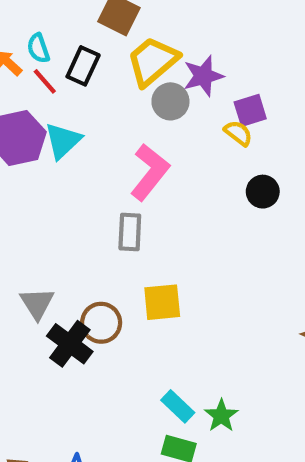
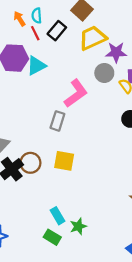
gray circle: (170, 101) -> (104, 73), moved

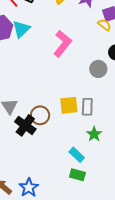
gray circle: (104, 73) -> (98, 69), moved
gray rectangle: (57, 121) -> (87, 107), moved
green star: (78, 226) -> (94, 134), moved

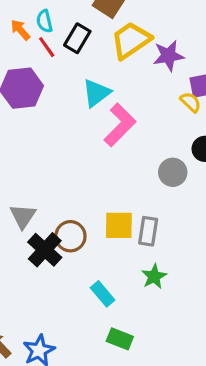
cyan triangle: (21, 29) -> (96, 93), moved
cyan rectangle: (77, 155) -> (103, 294), moved

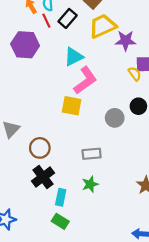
yellow square: (119, 225) -> (72, 106), moved
gray rectangle: (148, 231) -> (92, 154), turned 66
black cross: (45, 250) -> (43, 177), moved
cyan rectangle: (103, 294) -> (61, 197), moved, turned 42

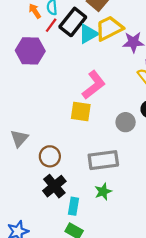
black rectangle: (68, 18) -> (73, 22), size x1.4
red line: (46, 21) -> (51, 25), turned 64
cyan triangle: (74, 57) -> (88, 34), moved
gray rectangle: (92, 154) -> (103, 160), size x1.5

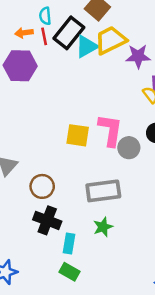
orange arrow: (35, 11) -> (24, 33), moved, turned -64
red line: (51, 25) -> (44, 36), turned -48
pink L-shape: (94, 85) -> (110, 130), moved, turned -44
black cross: (54, 186) -> (47, 220), turned -30

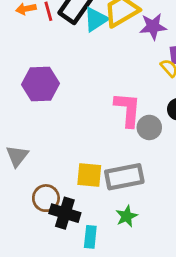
purple hexagon: (20, 66) -> (40, 84), moved
yellow square: (78, 135) -> (89, 175), moved
brown circle: (42, 186) -> (46, 198), moved

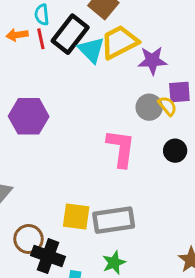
cyan triangle: (96, 19) -> (91, 50), turned -44
gray circle: (149, 127) -> (149, 107), moved

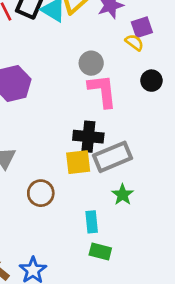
gray circle: (149, 107) -> (91, 63), moved
black cross: (48, 256) -> (88, 137), moved

